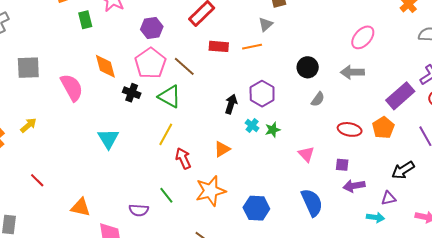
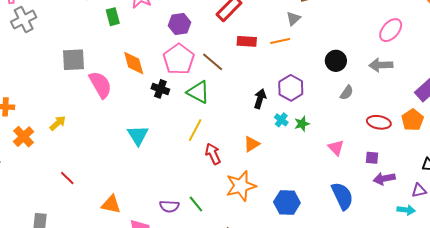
gray square: (28, 68) -> (74, 60), moved
green line: (166, 195) -> (196, 204), moved

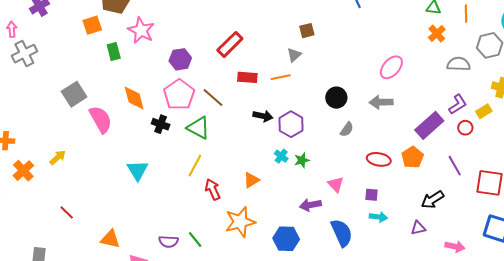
gray square: (74, 60) -> (74, 94), turned -30
black arrow: (260, 99) -> (263, 116), moved, turned 84
purple arrow: (384, 179) -> (310, 205), moved
cyan arrow: (406, 210) -> (378, 217), moved

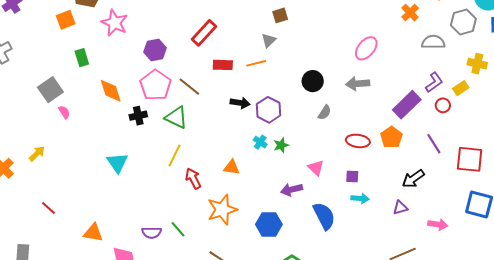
green rectangle: (114, 52) -> (82, 58), moved
pink semicircle: (101, 119) -> (64, 112), moved, size x0.5
black cross: (161, 124) -> (138, 116), turned -30
orange triangle: (251, 180) -> (232, 167), turned 42

